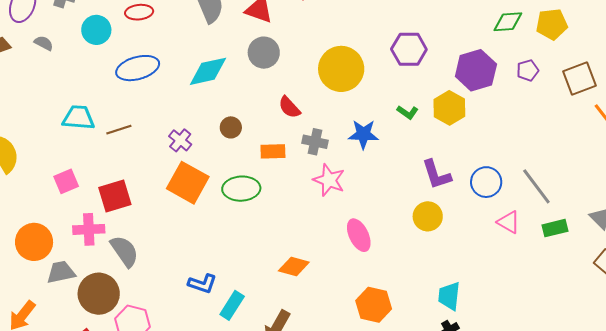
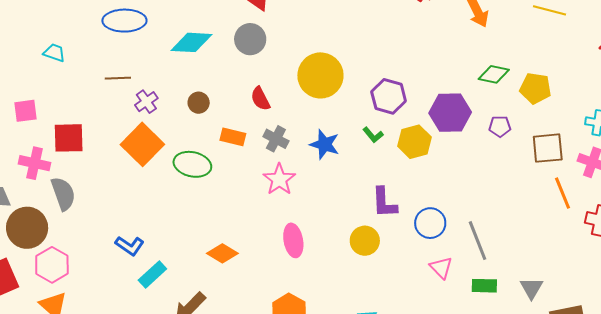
purple hexagon: (409, 49) -> (389, 96), moved
cyan trapezoid: (79, 118) -> (54, 53), size x0.7
brown line: (119, 130) -> (118, 78), moved

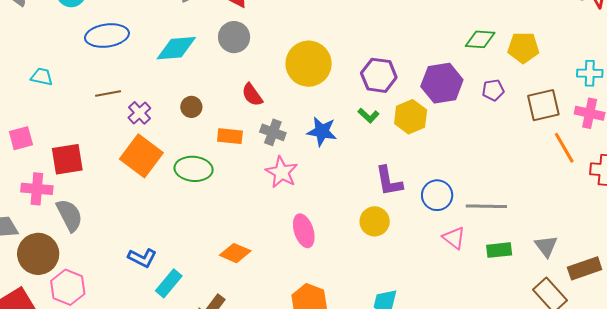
gray line: (478, 241) -> (486, 206), turned -60

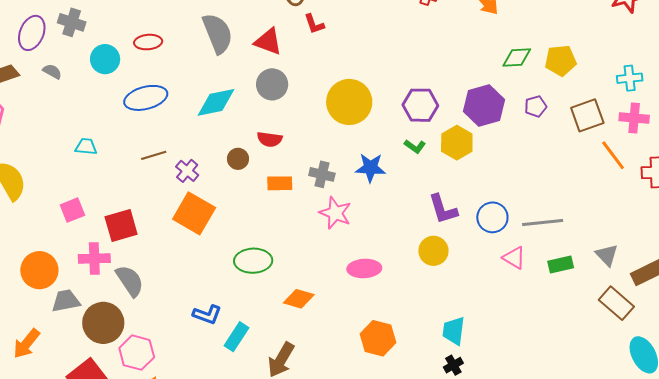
red semicircle: (252, 95) -> (270, 139), moved, turned -40
green ellipse: (194, 169) -> (253, 261), moved
pink ellipse: (304, 231) -> (364, 268), turned -68

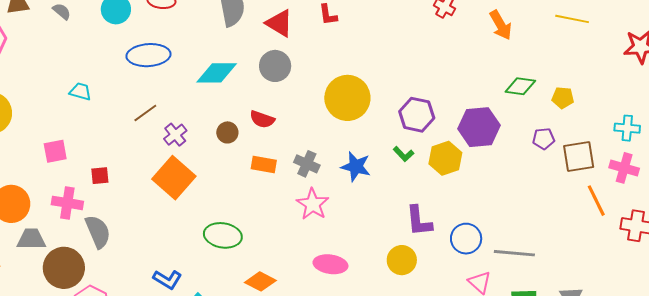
yellow pentagon: (561, 61) -> (563, 98), size x0.7
purple pentagon: (536, 106) -> (544, 139), moved
brown line: (154, 155) -> (145, 113), turned -30
red square: (121, 226) -> (100, 176), size x0.6

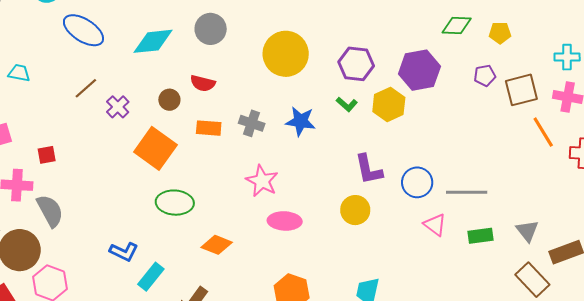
blue ellipse: (148, 55) -> (83, 30), turned 42
orange square: (174, 178) -> (155, 148), moved
pink star: (313, 204) -> (262, 181), moved

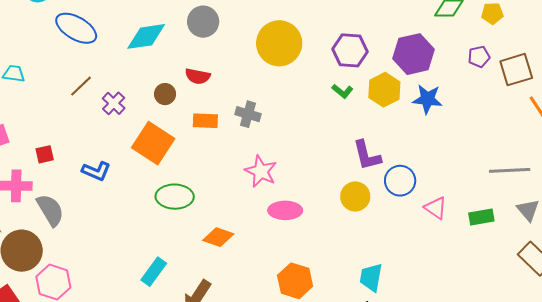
blue star: (300, 121) -> (427, 99), moved
blue circle: (417, 182) -> (400, 181), moved
gray line: (467, 192) -> (510, 170), moved
blue L-shape: (124, 252) -> (96, 171), moved

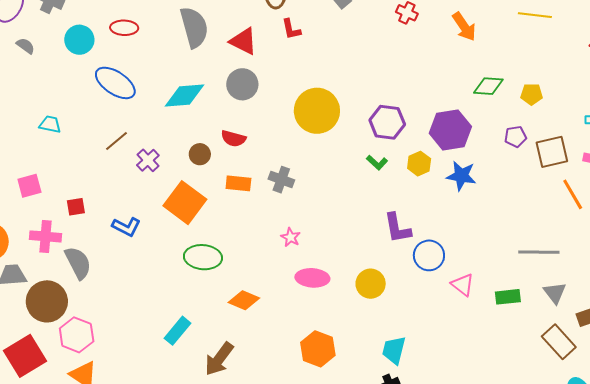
yellow hexagon: (384, 90) -> (419, 164), size x0.7
pink star: (261, 171) -> (291, 237), size x0.6
yellow circle: (355, 196) -> (371, 284), moved

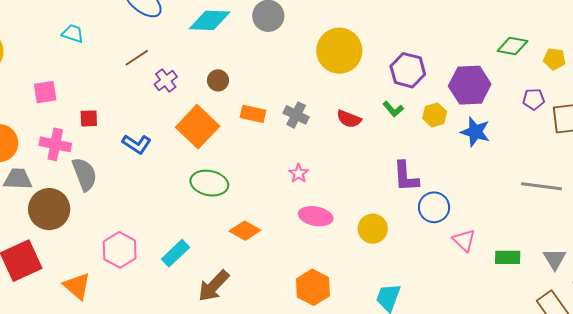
red semicircle: (233, 138) -> (349, 119), moved
gray line: (539, 252) -> (541, 186), moved
pink hexagon: (77, 335) -> (120, 250), moved

